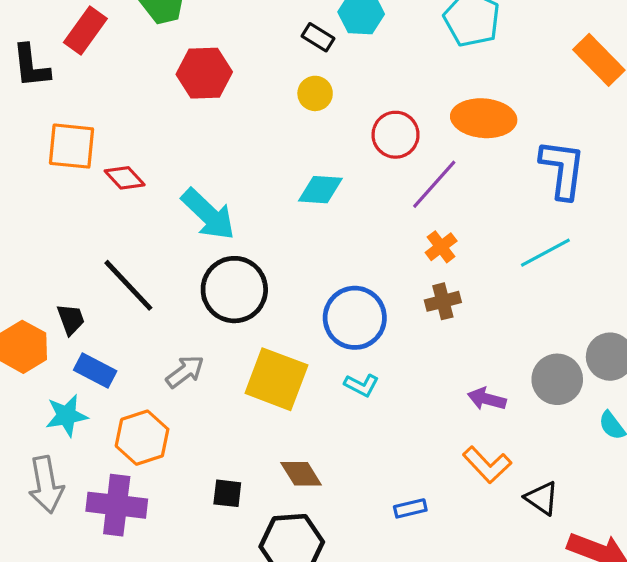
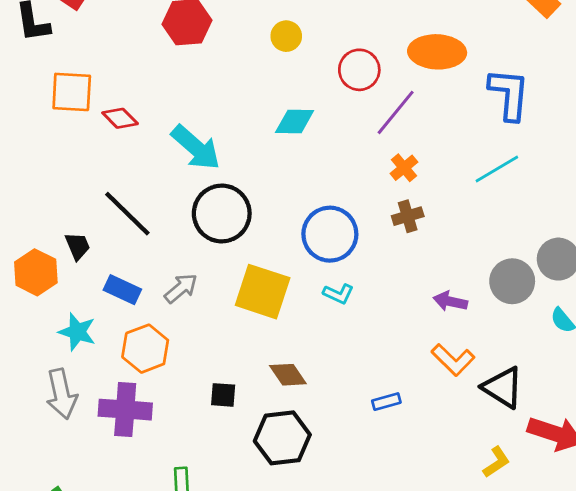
blue rectangle: (95, 371) -> (122, 290), moved
cyan star: (67, 416) -> (77, 332), turned 30
black triangle: (542, 498) -> (503, 387), size x1.4

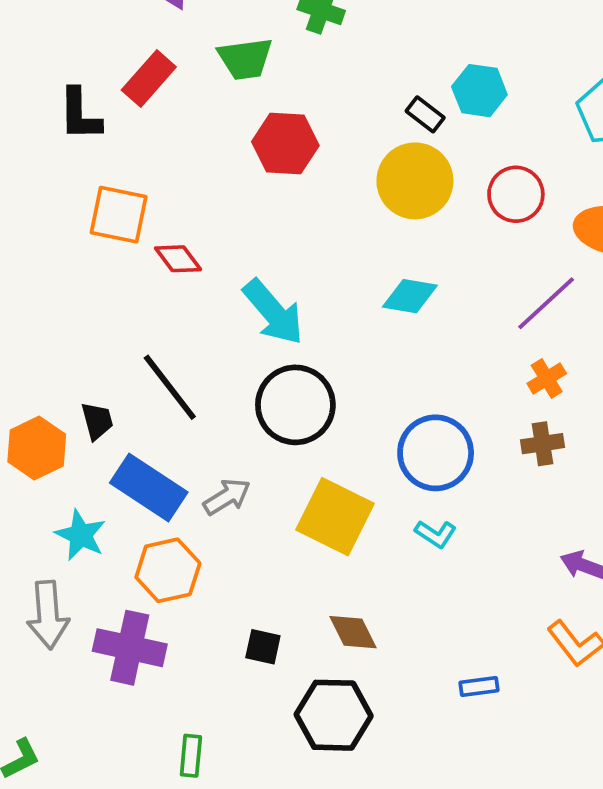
yellow circle: (286, 36) -> (415, 181), size x1.8
red circle: (359, 70) -> (516, 194), moved
blue rectangle: (122, 290) -> (149, 487), size x1.5

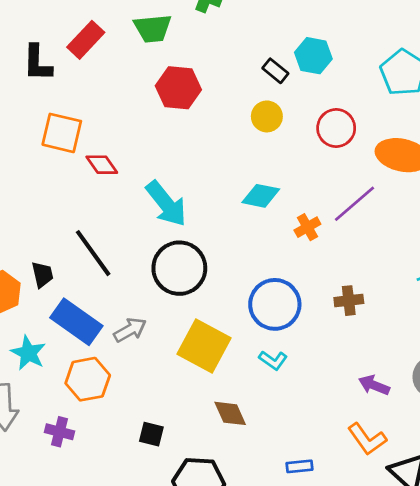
yellow circle: (415, 181) -> (267, 116), size x0.6
orange cross: (547, 379) -> (307, 227), moved
brown diamond: (353, 632) -> (230, 413), moved
purple cross: (130, 648) -> (60, 432), size x0.6

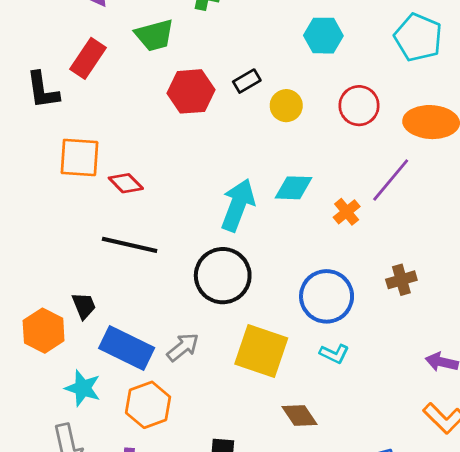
black rectangle: (275, 71) -> (247, 81), moved, turned -60
cyan arrow: (166, 204) -> (238, 205), moved, turned -111
black line: (93, 253) -> (130, 245), moved, turned -32

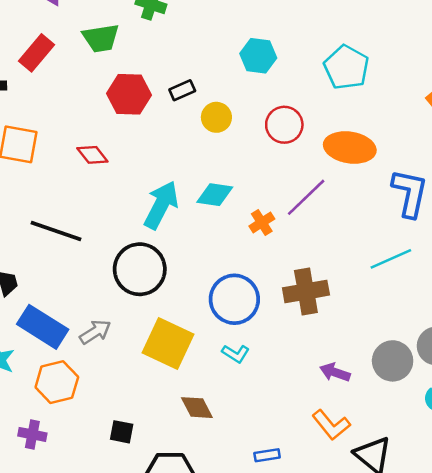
red diamond: (126, 183) -> (92, 155), moved
brown cross: (401, 280) -> (306, 291), size x1.6

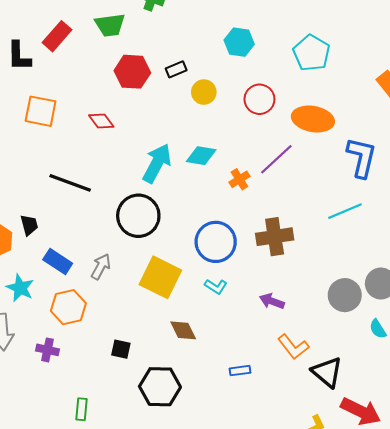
blue rectangle: (43, 327) -> (58, 262), size x0.7
gray arrow: (95, 332) -> (101, 267), turned -30
purple arrow: (335, 372) -> (272, 301), moved

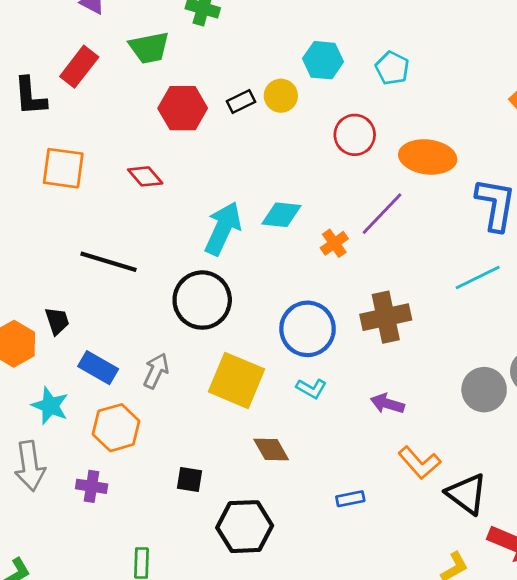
cyan pentagon: (312, 53) -> (392, 68), moved, size x0.7
yellow circle: (204, 92) -> (281, 96), moved

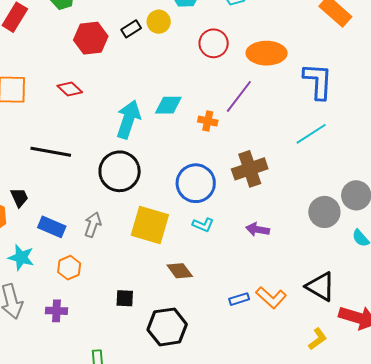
orange cross: (334, 243) -> (208, 121), turned -36
orange hexagon: (116, 428) -> (69, 268), size x0.7
orange L-shape: (419, 463) -> (271, 298), moved

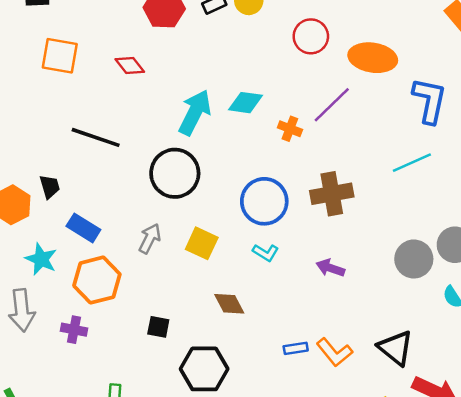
gray arrow: (93, 225) -> (150, 239), moved
yellow square: (150, 225) -> (202, 243), size x0.7
orange hexagon: (69, 268) -> (97, 280), size x1.6

